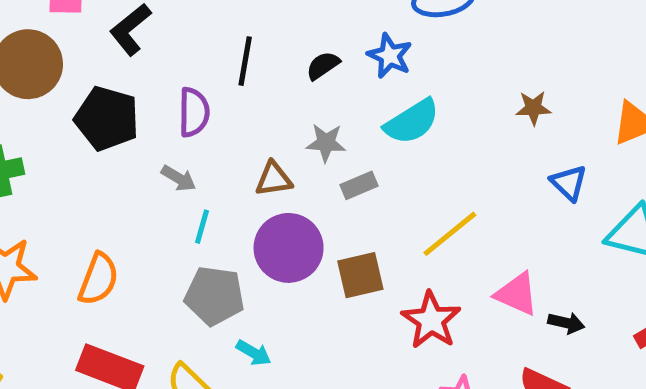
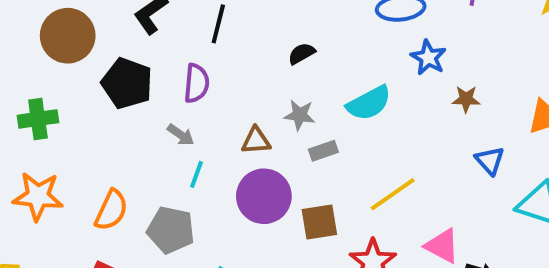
blue star: (390, 56) -> (428, 58), moved
black line: (245, 61) -> (218, 24), moved
gray pentagon: (214, 296) -> (171, 230), moved

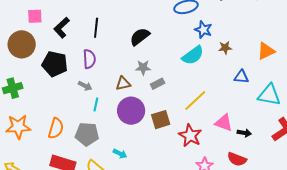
black semicircle: (302, 54) -> (140, 37), size x1.5
cyan semicircle: (369, 103) -> (193, 55), moved
blue triangle: (490, 161) -> (241, 77), turned -35

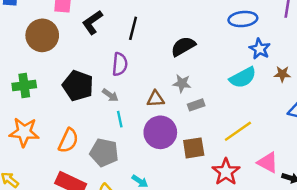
black pentagon: (55, 64) -> (78, 86), moved
cyan line: (96, 105) -> (120, 119), turned -32

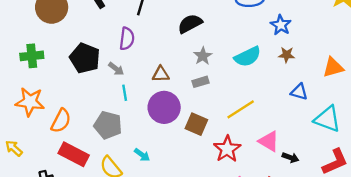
blue star: (260, 49) -> (281, 25), moved
gray star: (182, 83) -> (203, 56), moved, turned 30
orange semicircle: (68, 141) -> (61, 121), moved
brown square: (194, 148) -> (196, 124), turned 30

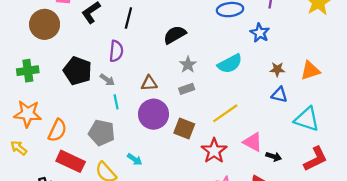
brown star: (287, 55) -> (277, 69), moved
yellow arrow: (14, 148) -> (19, 148), moved

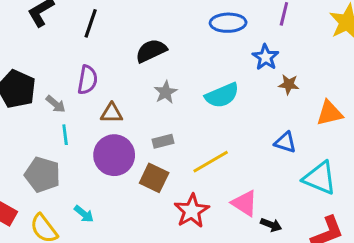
purple semicircle: (116, 51) -> (87, 80), moved
brown star: (277, 69) -> (289, 84), moved
gray rectangle: (187, 89) -> (163, 141), moved

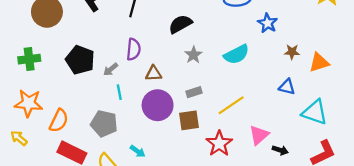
brown star: (289, 84) -> (292, 52), moved
gray arrow: (56, 104) -> (111, 69), turned 105
brown square: (154, 178) -> (189, 120), turned -30
pink triangle: (245, 203) -> (259, 135), turned 50

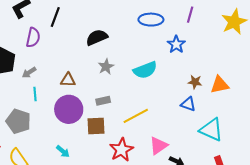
purple semicircle: (134, 49) -> (33, 37), moved
brown star: (292, 52) -> (195, 82), moved
cyan arrow: (138, 151) -> (63, 151), moved

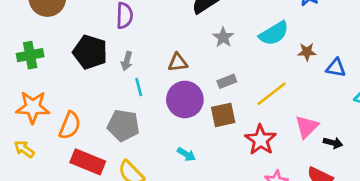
gray arrow: (29, 72) -> (127, 61), turned -32
brown star: (195, 82) -> (307, 52), moved

